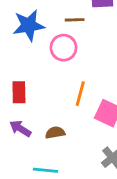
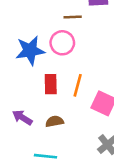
blue star: (29, 25) -> (30, 51), moved
red rectangle: (19, 92) -> (51, 84), moved

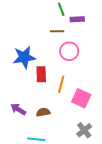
pink circle: (62, 43) -> (69, 51), moved
red rectangle: (51, 84) -> (41, 74), moved

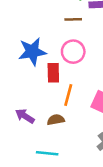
pink circle: (69, 51) -> (73, 52), moved
orange line: (61, 84) -> (68, 95), moved

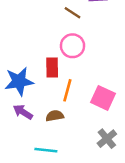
brown line: (73, 19) -> (72, 13), turned 35
blue star: (32, 52) -> (19, 81), moved

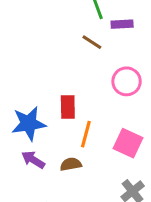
pink circle: (72, 46) -> (127, 81), moved

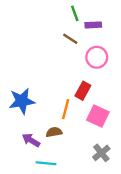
pink circle: (127, 81) -> (97, 57), moved
red rectangle: (68, 107) -> (83, 91), moved, turned 30
purple arrow: (33, 160) -> (31, 140), moved

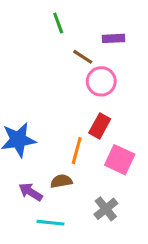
green line: (75, 13) -> (58, 23), moved
pink circle: (97, 57) -> (101, 81), moved
gray cross: (101, 153) -> (106, 209), moved

